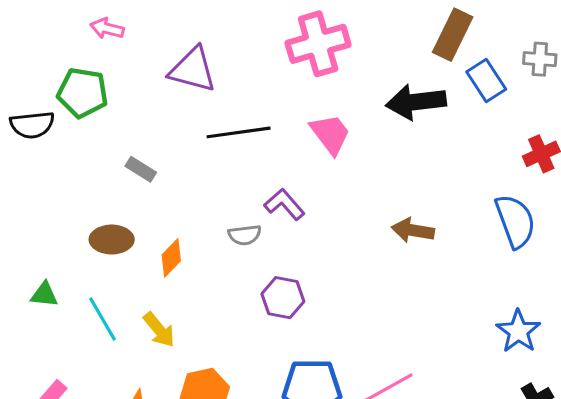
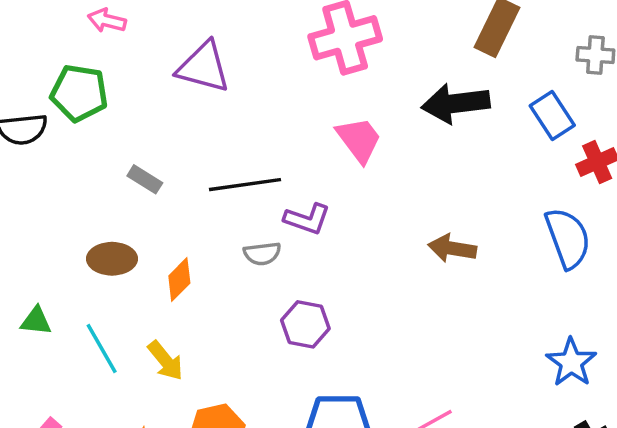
blue rectangle: (486, 80) -> (552, 115), moved
black line: (239, 132) -> (245, 185), moved
purple L-shape: (284, 204) -> (307, 219), turned 150

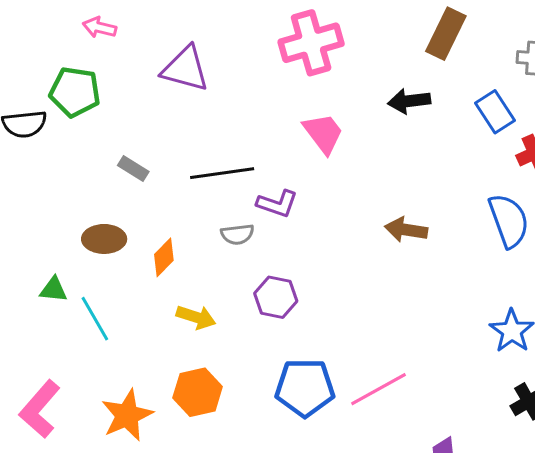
black arrow: (456, 103) -> (409, 101), size x0.7
green triangle: (36, 321) -> (53, 290), moved
yellow arrow: (166, 361) -> (196, 317), moved, turned -33

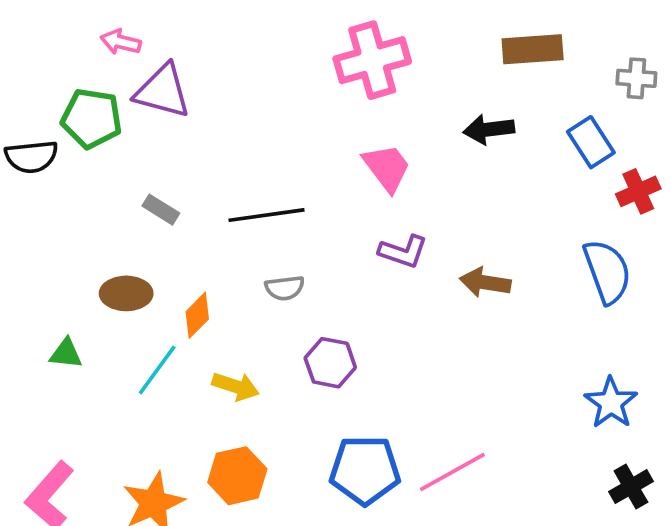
brown rectangle: (446, 34) -> (533, 49), turned 60
purple triangle: (185, 69) -> (163, 91), moved
purple L-shape: (277, 204) -> (403, 251), moved
cyan line: (95, 319) -> (157, 370), moved, turned 66

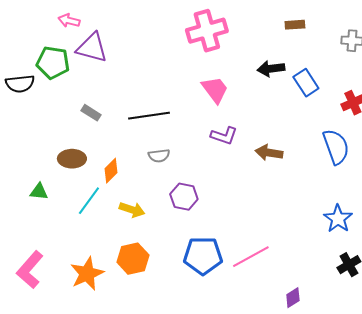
brown rectangle: (533, 49) -> (295, 25), size x0.6
blue rectangle: (591, 142) -> (306, 83), moved

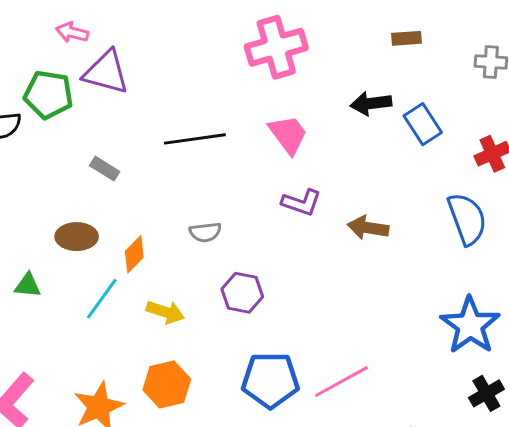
black line: (149, 116) -> (195, 139), moved
blue star: (338, 219) -> (470, 325), size x1.4

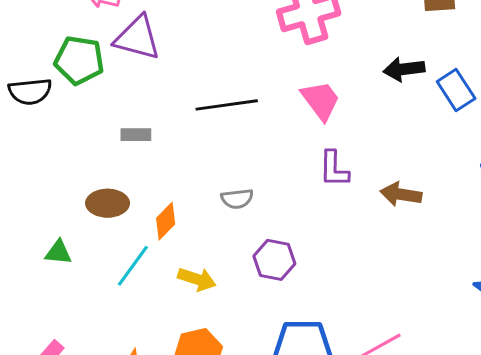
gray rectangle: (105, 169) -> (136, 135), turned -32
purple L-shape: (301, 203) -> (334, 169), turned 72

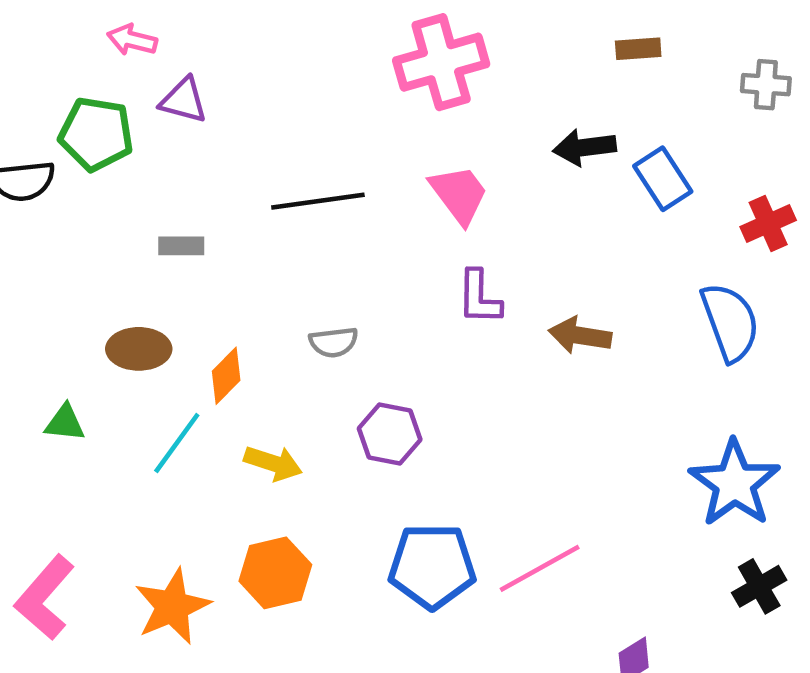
purple triangle: (137, 38) -> (184, 100), size x0.7

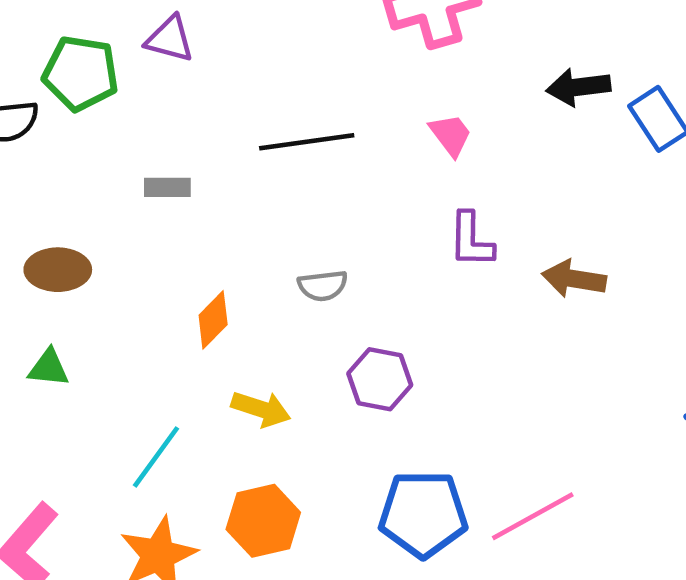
pink trapezoid: (459, 194) -> (451, 135), size x0.7
brown ellipse: (139, 349) -> (58, 270), moved
cyan line: (177, 443) -> (156, 457), moved

